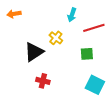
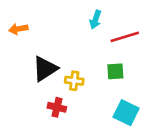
orange arrow: (14, 14) -> (18, 29), moved
yellow cross: (56, 38) -> (74, 81), moved, turned -32

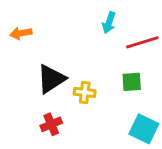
red cross: (57, 107) -> (51, 124), moved, turned -36

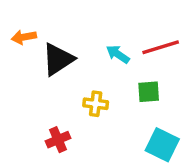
cyan arrow: (109, 23) -> (118, 54), moved, turned 105
black triangle: (51, 79) -> (58, 59), moved

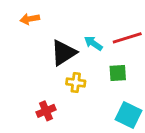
orange arrow: (24, 37) -> (30, 19), moved
black triangle: (58, 59) -> (64, 53), moved

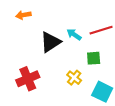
yellow cross: (76, 83) -> (74, 78), moved, turned 32
red cross: (46, 111) -> (28, 79), moved, size x1.5

